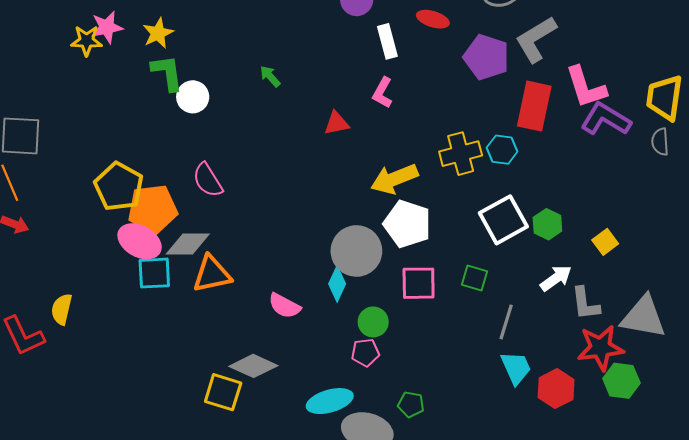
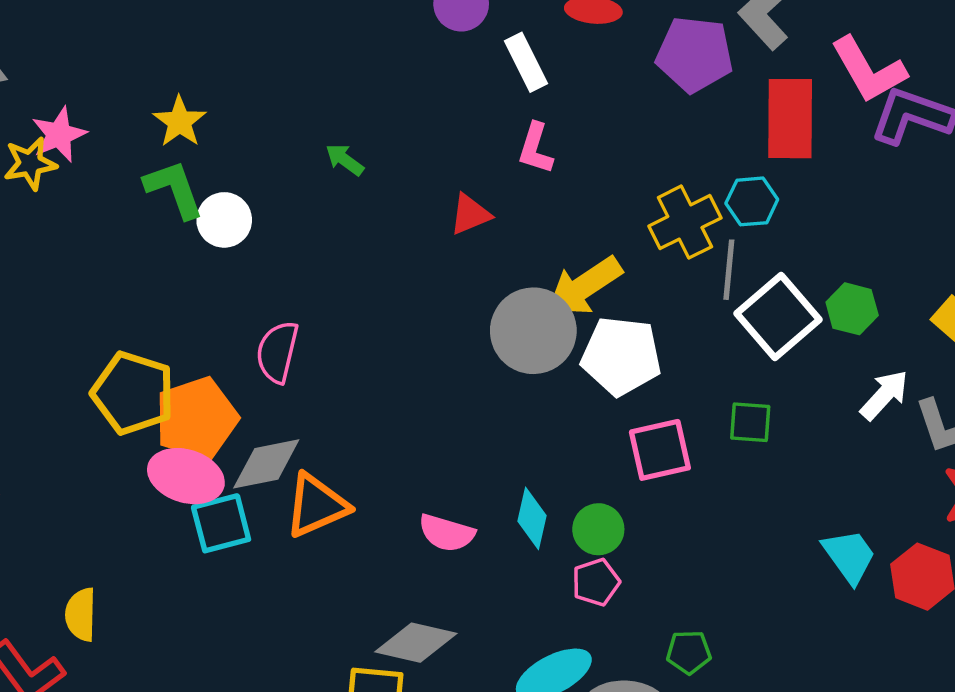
yellow star: (158, 33) -> (180, 122), moved
pink semicircle: (208, 180) -> (277, 352), turned 57
gray circle: (356, 251) -> (533, 331), moved
cyan diamond: (337, 284) -> (532, 518), moved
gray line: (506, 322) -> (729, 270), moved

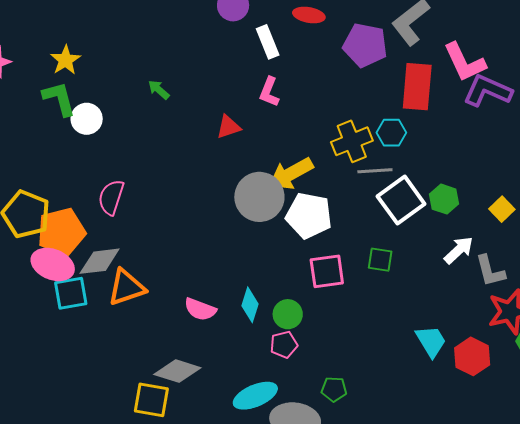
gray line: (729, 270) -> (375, 171), turned 76

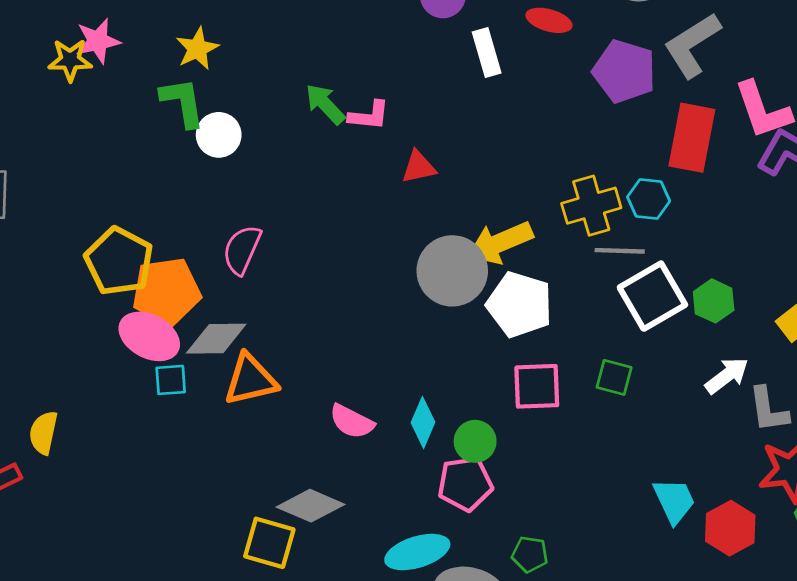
green arrow: (159, 90) -> (325, 104), size x1.4
pink L-shape: (269, 92) -> (369, 116), moved, turned -112
cyan square: (71, 293) -> (171, 380), size x0.7
pink pentagon: (284, 345) -> (465, 484), size x1.4

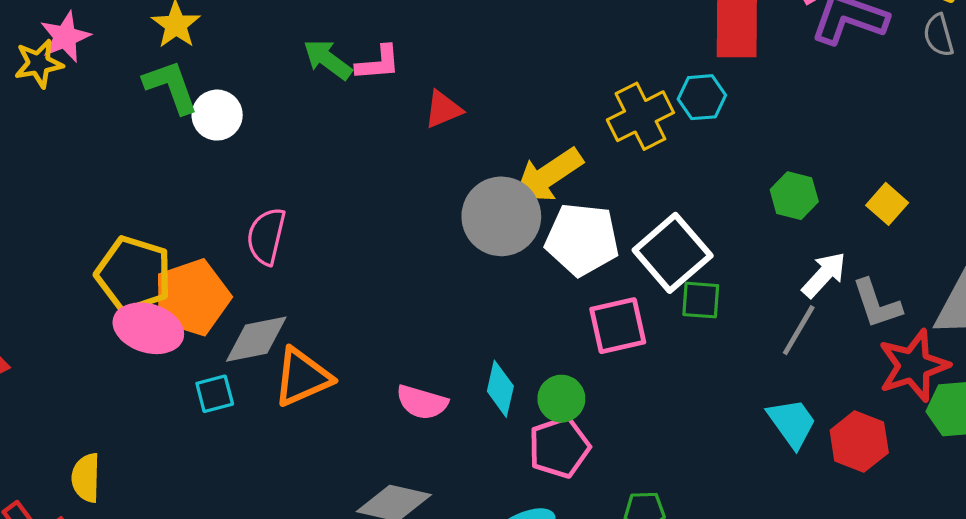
gray line: (620, 251) -> (799, 330), moved, turned -51
white square: (652, 296) -> (673, 253), moved
pink ellipse: (149, 336) -> (148, 328), moved

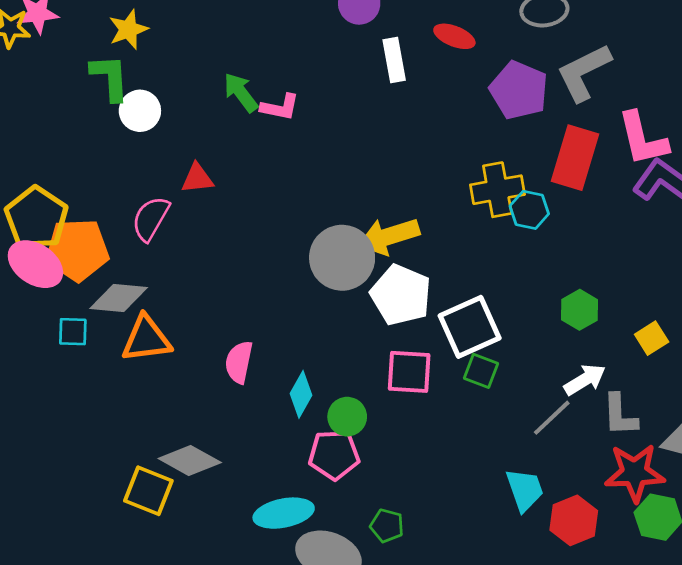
red triangle: (443, 109) -> (197, 178), moved
yellow cross: (640, 116) -> (497, 190), moved
pink semicircle: (422, 402) -> (239, 362), moved, turned 69

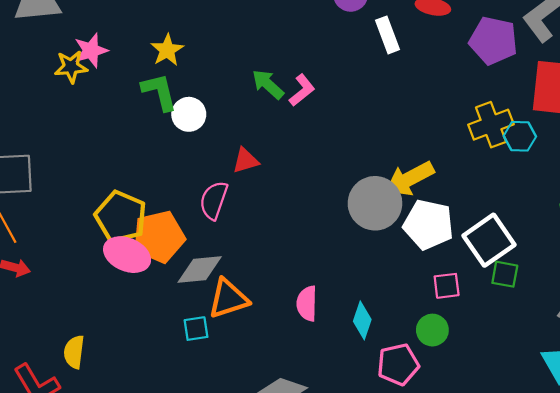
pink L-shape: (280, 107) -> (302, 90), turned -40
cyan square: (73, 332) -> (196, 329), moved
pink square: (409, 372) -> (447, 286), size x0.7
green circle: (347, 417) -> (432, 330), moved

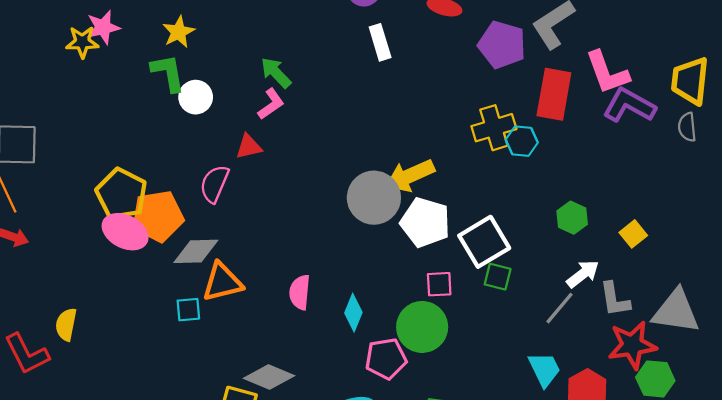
white rectangle: (387, 35) -> (380, 42), moved
pink L-shape: (302, 90) -> (271, 104), moved
green circle: (432, 330) -> (422, 327), size x1.6

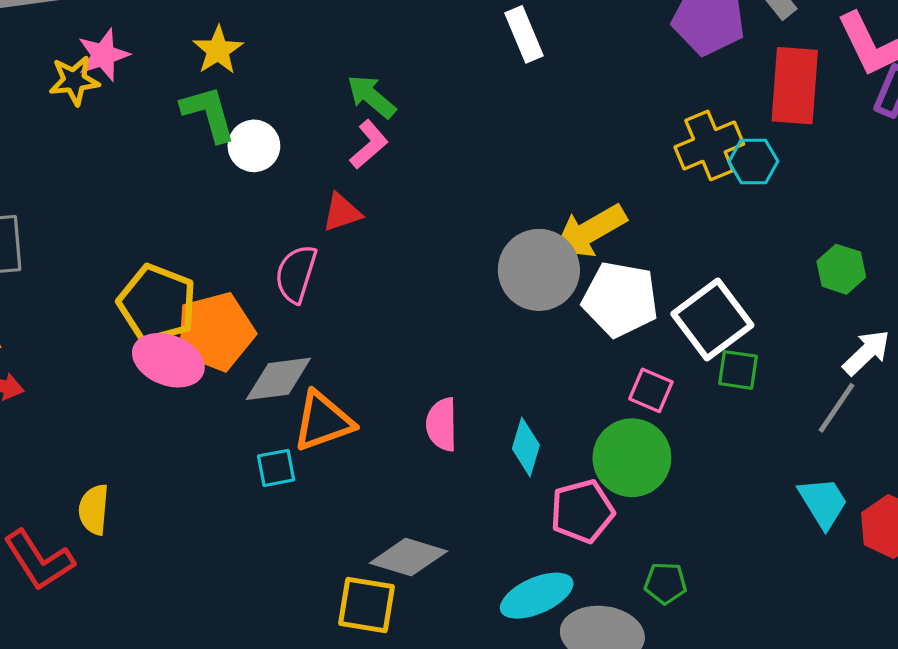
pink square: (439, 284) -> (651, 390), turned 32

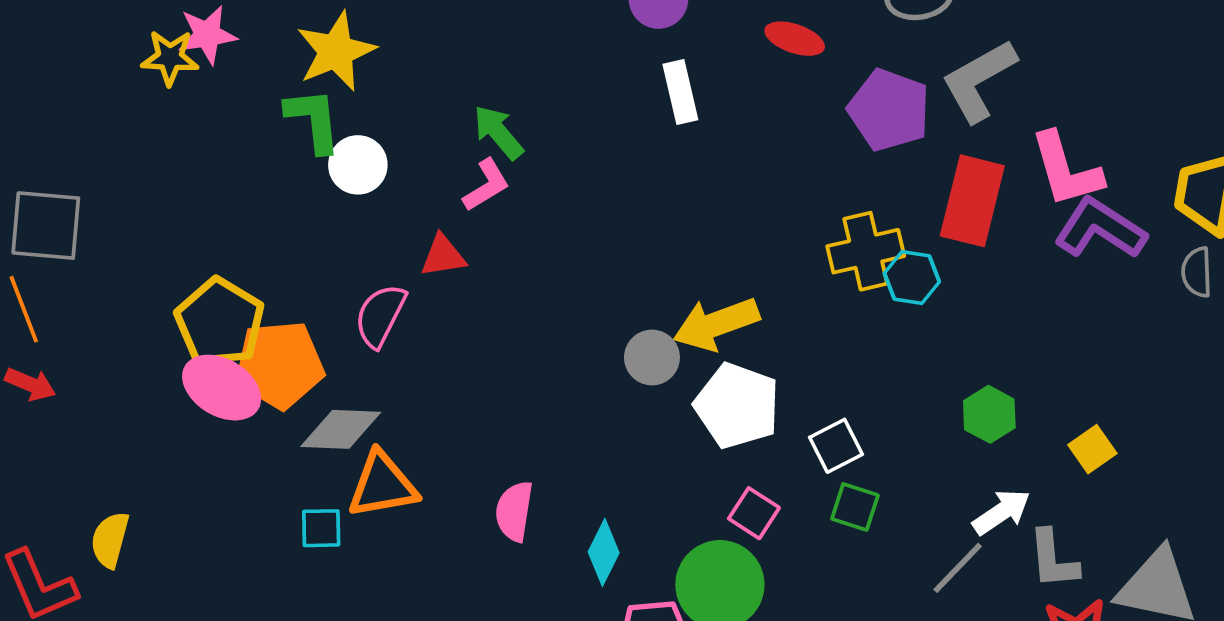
yellow star: (218, 50) -> (336, 51), size x1.4
gray circle: (539, 270) -> (652, 357), size x0.6
white square: (712, 319) -> (836, 446), size x0.6

